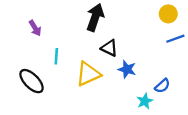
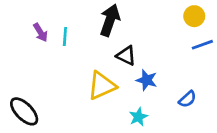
cyan line: (56, 56) -> (65, 37), moved
black ellipse: (32, 81) -> (24, 111), moved
cyan star: (145, 101) -> (138, 117), moved

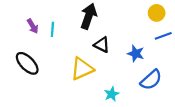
blue star: (147, 80) -> (136, 54), moved
blue semicircle: (187, 99) -> (151, 80), size x1.5
black ellipse: (24, 111) -> (27, 63), moved

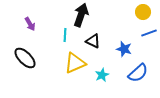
cyan line: (52, 29) -> (65, 35), moved
cyan star: (112, 94) -> (102, 75), moved

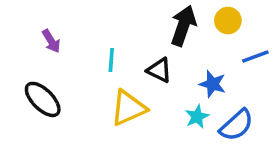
yellow circle: (143, 12) -> (228, 21), moved
black arrow: (81, 15) -> (183, 26), moved
cyan star: (102, 75) -> (197, 117), moved

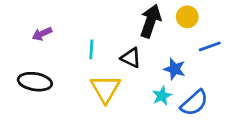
purple arrow: (51, 41) -> (42, 34), turned 96
black ellipse: (43, 99) -> (35, 82), turned -36
yellow triangle: (128, 108) -> (105, 89), turned -36

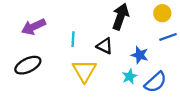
yellow circle: (187, 17) -> (162, 13), moved
purple arrow: (42, 34) -> (34, 27), size x1.5
black ellipse: (35, 82) -> (28, 65), turned -35

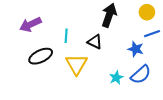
blue star: (140, 55) -> (136, 49), moved
black ellipse: (28, 65) -> (41, 56), moved
cyan star: (130, 76) -> (116, 78), moved

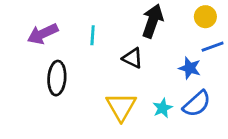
cyan line: (66, 36) -> (93, 35), moved
black ellipse: (41, 56) -> (57, 78), turned -60
yellow triangle: (76, 64) -> (121, 107), moved

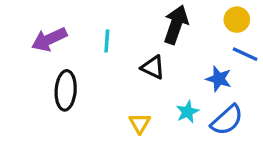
blue line: (213, 47) -> (245, 54), turned 45
yellow triangle: (121, 107) -> (140, 123), size x0.6
cyan star: (163, 108) -> (187, 112), moved

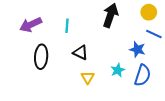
black triangle: (153, 67) -> (80, 53), moved
blue semicircle: (227, 120) -> (143, 75), turned -30

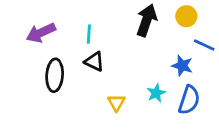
yellow circle: (149, 12) -> (186, 16), moved
black triangle: (80, 53) -> (94, 62), moved

